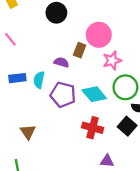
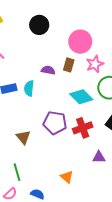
brown rectangle: (80, 50) -> (69, 65), moved
purple pentagon: (63, 95) -> (55, 123), moved
red cross: (93, 128) -> (83, 128), turned -30

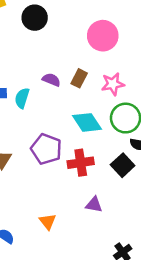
black circle: (39, 25) -> (35, 18), moved
pink circle: (80, 42) -> (103, 36), moved

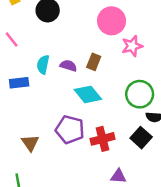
pink star: (113, 84) -> (132, 46), moved
cyan semicircle: (22, 98) -> (43, 65), moved
cyan diamond: (87, 122) -> (88, 94), moved

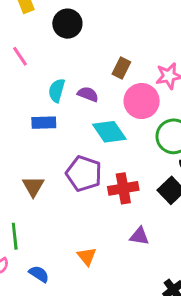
pink circle: (112, 21) -> (142, 101), moved
brown rectangle: (94, 62) -> (121, 68), moved
blue rectangle: (19, 83) -> (44, 123), moved

